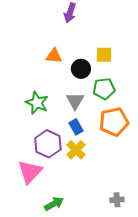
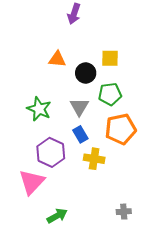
yellow cross: (76, 150) -> (94, 159), moved, turned -36

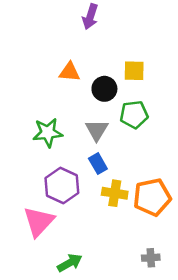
green star: (39, 109) -> (48, 133), turned -30
orange pentagon: (121, 129) -> (152, 197), moved

